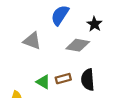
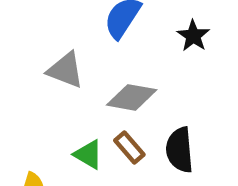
gray diamond: (78, 45) -> (132, 97), moved
brown rectangle: (63, 79) -> (129, 148), turned 64

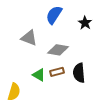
brown rectangle: (129, 148) -> (57, 72), turned -64

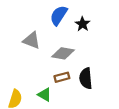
black star: (85, 23) -> (83, 24), moved
green triangle: (39, 75) -> (45, 95), moved

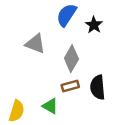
gray diamond: (63, 53) -> (71, 59), turned -70

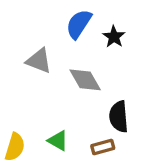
gray diamond: (71, 59) -> (85, 80), turned -60
brown rectangle: (70, 86) -> (103, 147), moved

